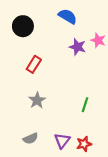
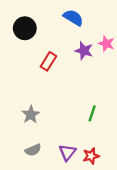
red rectangle: (34, 64) -> (48, 61), moved
gray star: (37, 100) -> (31, 115), moved

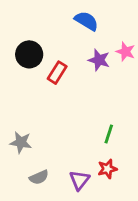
black circle: (25, 28) -> (29, 54), moved
gray star: (31, 115) -> (21, 142), moved, turned -30
red star: (91, 156) -> (107, 169), moved

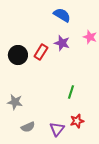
black circle: (29, 54) -> (18, 55), moved
purple star: (99, 60) -> (62, 43), moved
green line: (109, 134) -> (71, 92), moved

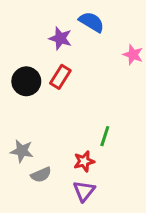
purple star: (62, 43) -> (60, 38), moved
red star: (77, 121) -> (84, 161), moved
gray semicircle: (28, 127) -> (41, 175), moved

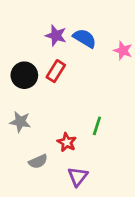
blue semicircle: (92, 22) -> (85, 38), moved
gray star: (22, 151) -> (20, 122), moved
red star: (84, 161) -> (67, 142), moved, turned -30

